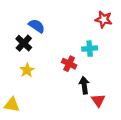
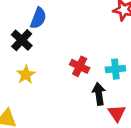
blue semicircle: (37, 26) -> (38, 18), turned 77
cyan cross: (90, 49) -> (115, 69), moved

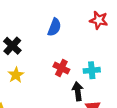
blue semicircle: (38, 18) -> (54, 27), moved

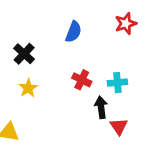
red star: (99, 20) -> (126, 24), turned -30

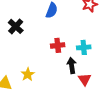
red cross: (82, 80) -> (58, 45), turned -32
yellow star: (28, 88) -> (28, 74), moved

